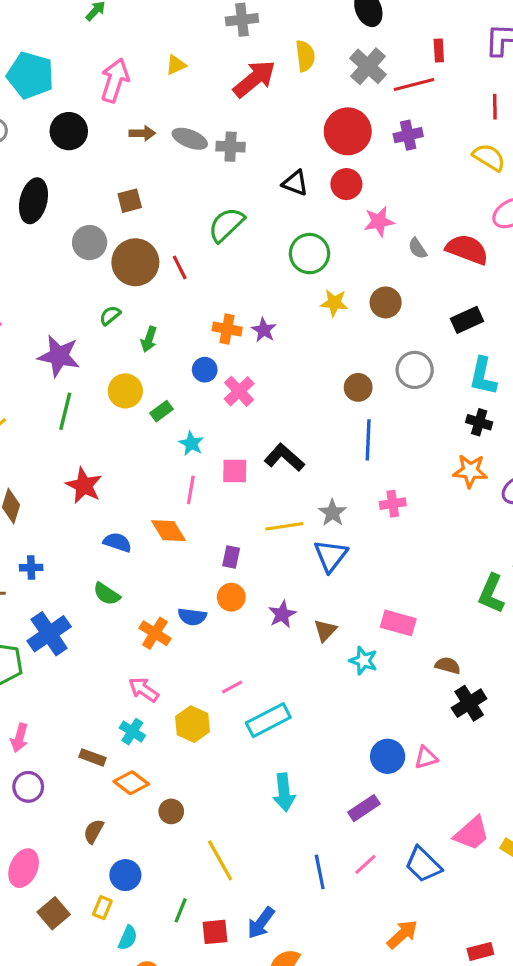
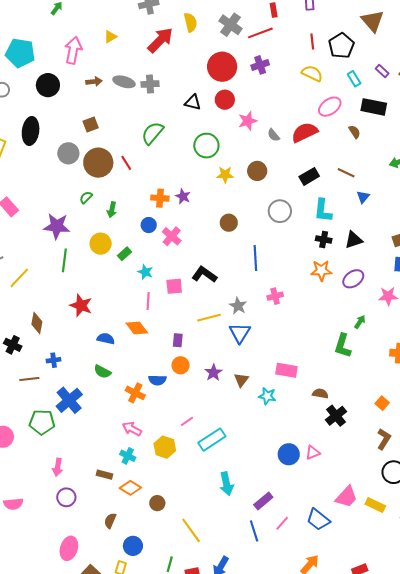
red semicircle: (467, 249) -> (305, 132), turned -40
brown circle: (358, 387) -> (229, 223), moved
purple rectangle: (364, 808) -> (263, 501), moved

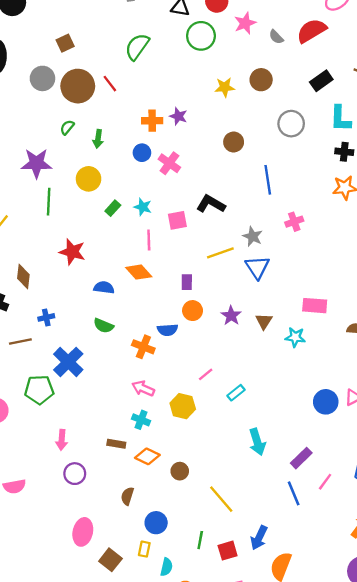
green circle: (206, 146) -> (201, 36), moved
green rectangle: (124, 254) -> (113, 208), moved
cyan rectangle: (212, 440) -> (236, 393), size x0.6

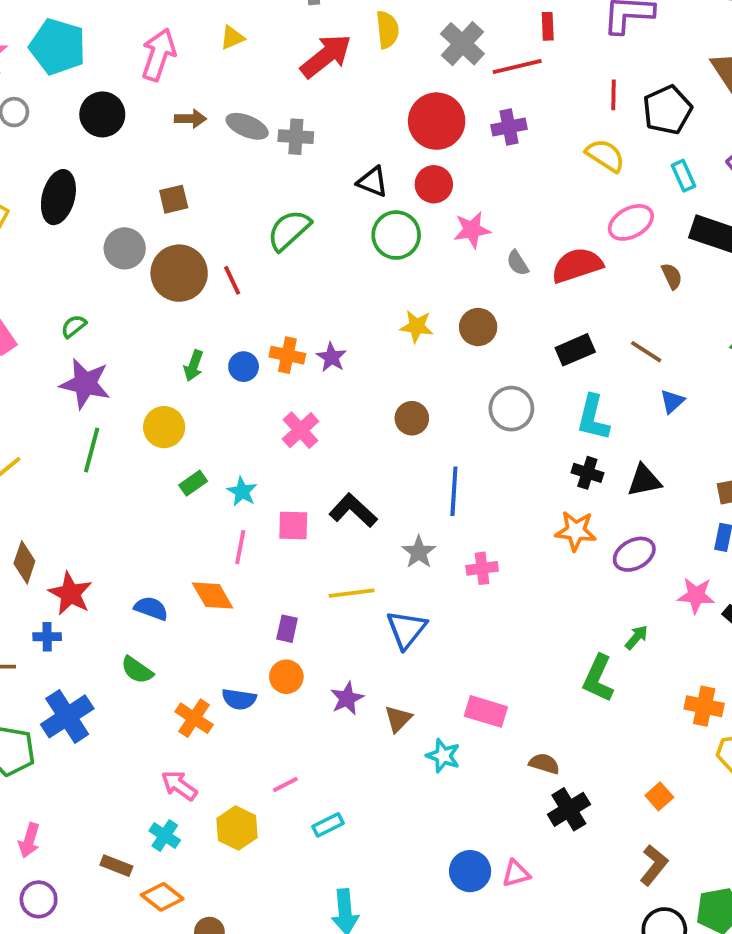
green semicircle: (67, 127) -> (74, 326), moved
blue circle: (142, 153) -> (244, 367), moved
gray star: (253, 236) -> (419, 552), moved
red star: (72, 252) -> (70, 594), moved

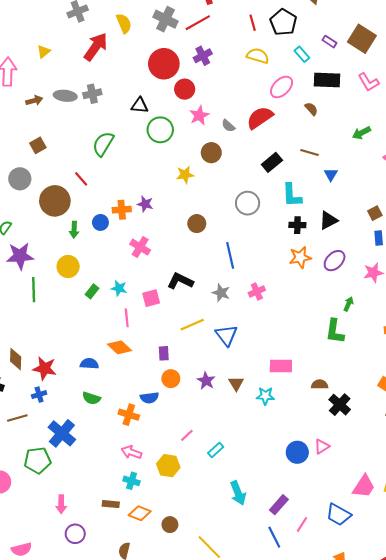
red circle: (434, 184) -> (185, 89), moved
brown circle: (179, 273) -> (55, 201), moved
brown circle: (478, 327) -> (211, 153), moved

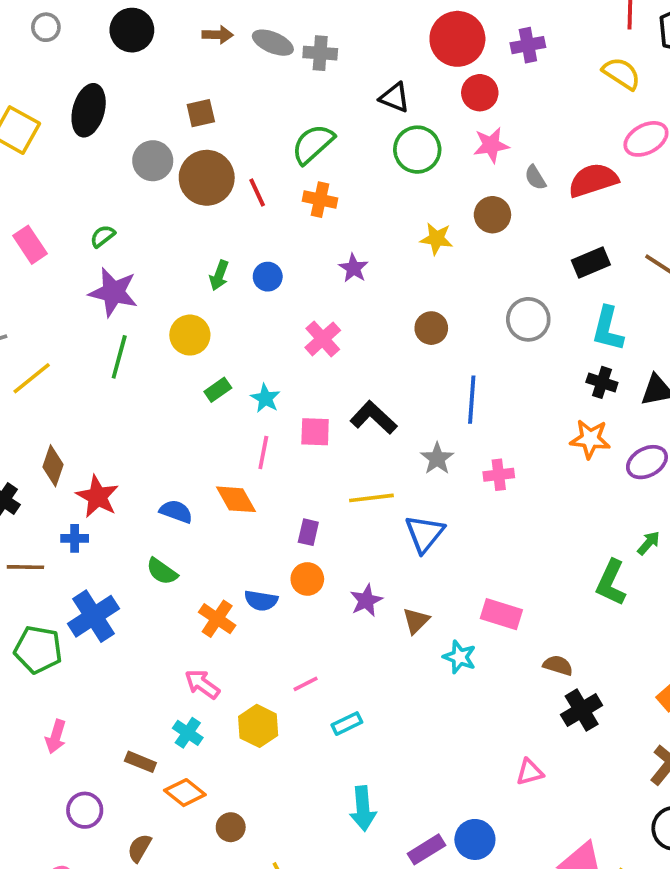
brown circle: (55, 201) -> (207, 178), moved
orange cross: (122, 210) -> (320, 200), moved
blue circle: (297, 452) -> (475, 839), moved
purple circle: (75, 534) -> (85, 810), moved

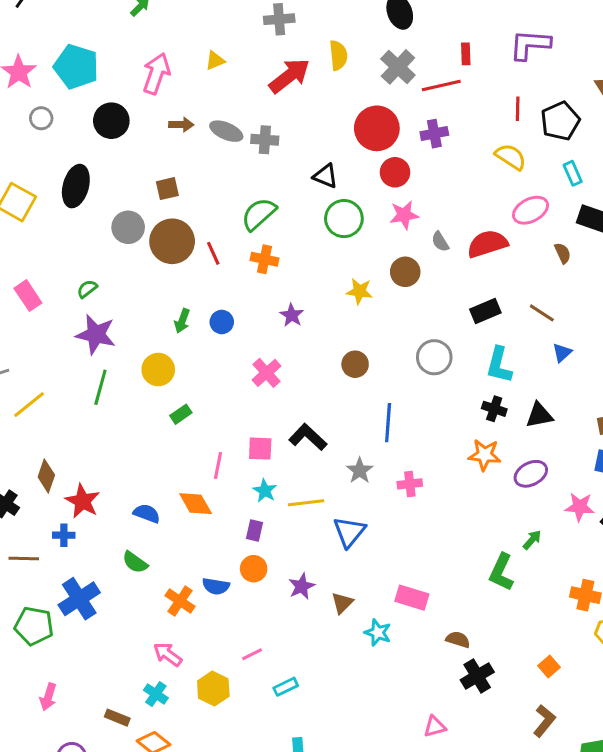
cyan star: (265, 398) -> (265, 491), moved

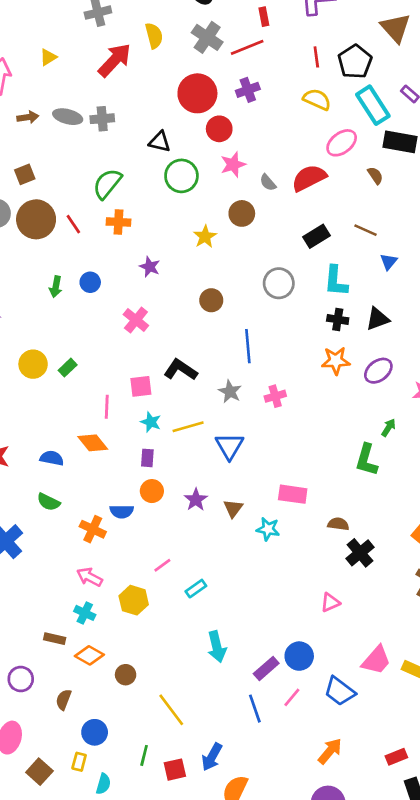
cyan rectangle: (573, 173) -> (373, 105), size x1.8
yellow star: (359, 291) -> (205, 237), turned -30
yellow circle: (158, 370) -> (33, 364), moved

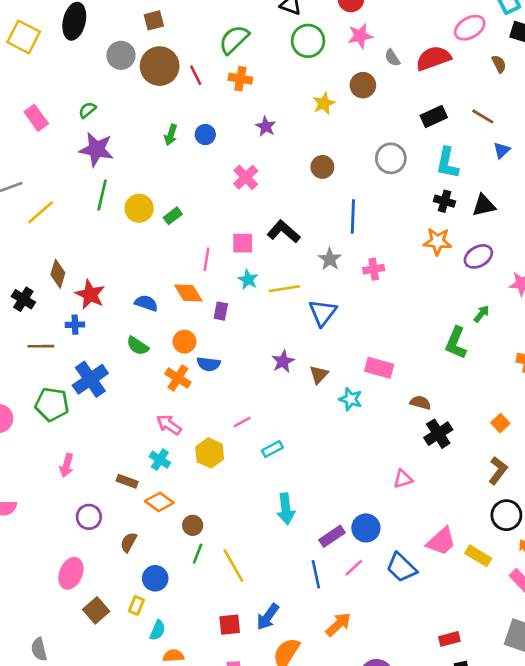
purple rectangle: (147, 458) -> (221, 311), moved
orange circle: (152, 491) -> (184, 342), moved
orange arrow: (330, 751) -> (338, 624), moved
green line: (144, 755) -> (198, 554), moved

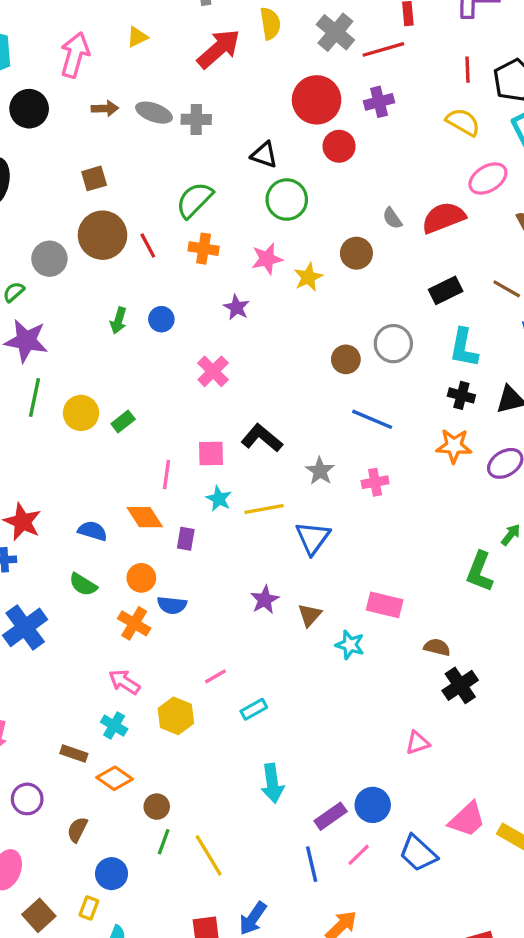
pink star: (360, 36) -> (267, 259), moved
gray circle: (121, 55) -> (49, 259), moved
brown circle: (322, 167) -> (346, 359), moved
blue line: (353, 217) -> (372, 419), moved, turned -68

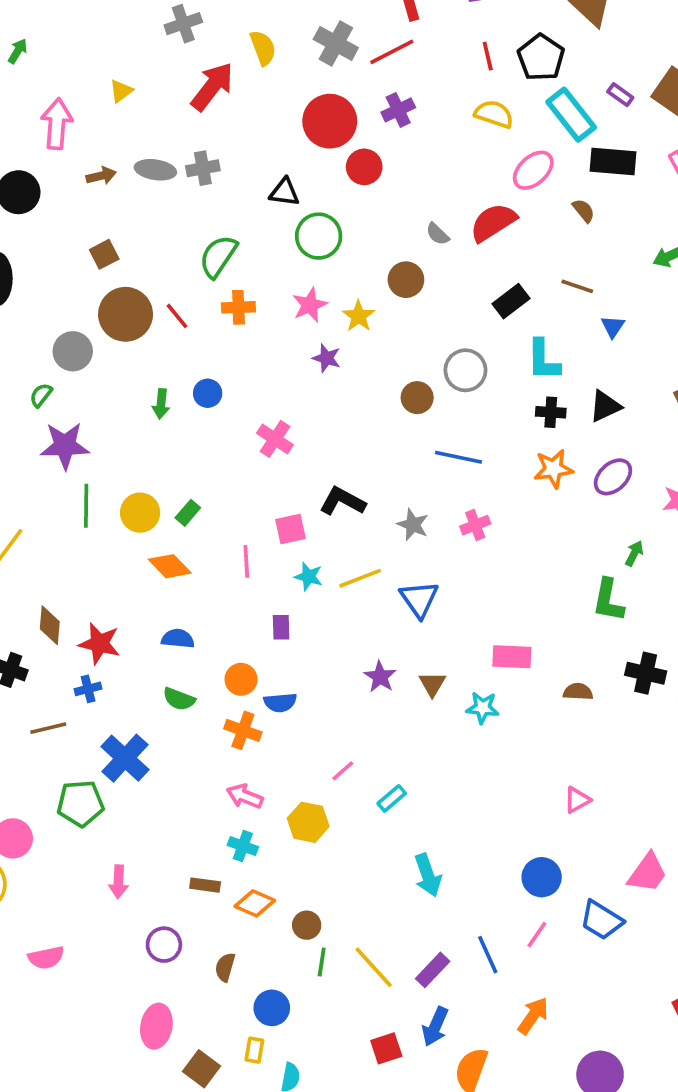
purple star: (237, 307) -> (327, 358), moved
orange diamond: (145, 517) -> (170, 566), moved
black cross: (460, 685) -> (646, 673), moved, turned -32
purple rectangle: (331, 816) -> (433, 970), moved

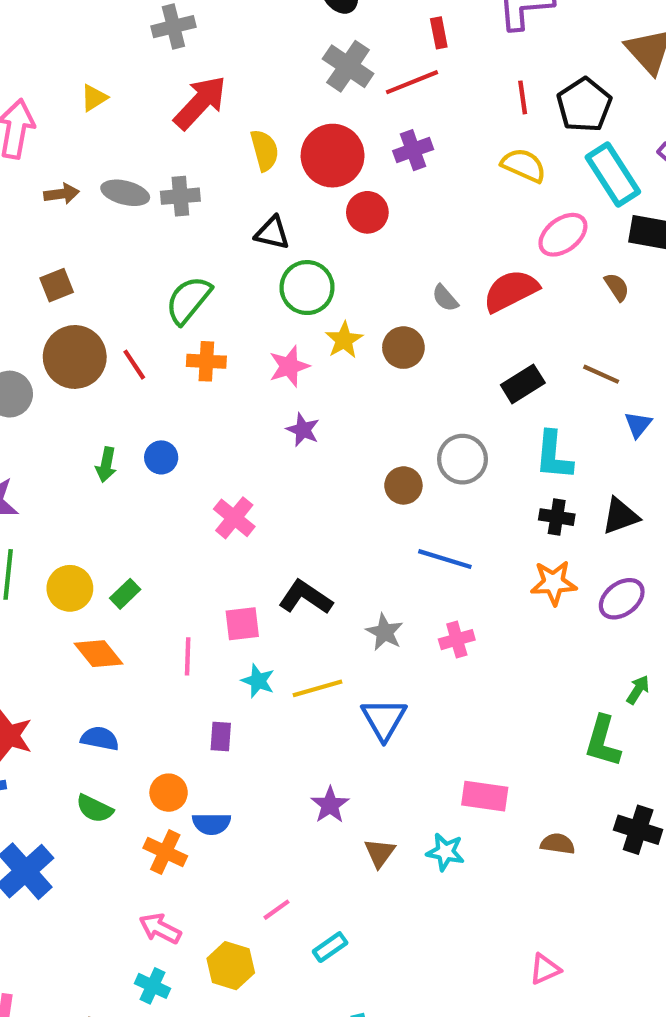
yellow semicircle: (263, 48) -> (265, 150), moved
yellow star: (359, 316) -> (344, 340), moved
brown triangle: (432, 684) -> (380, 853), moved

